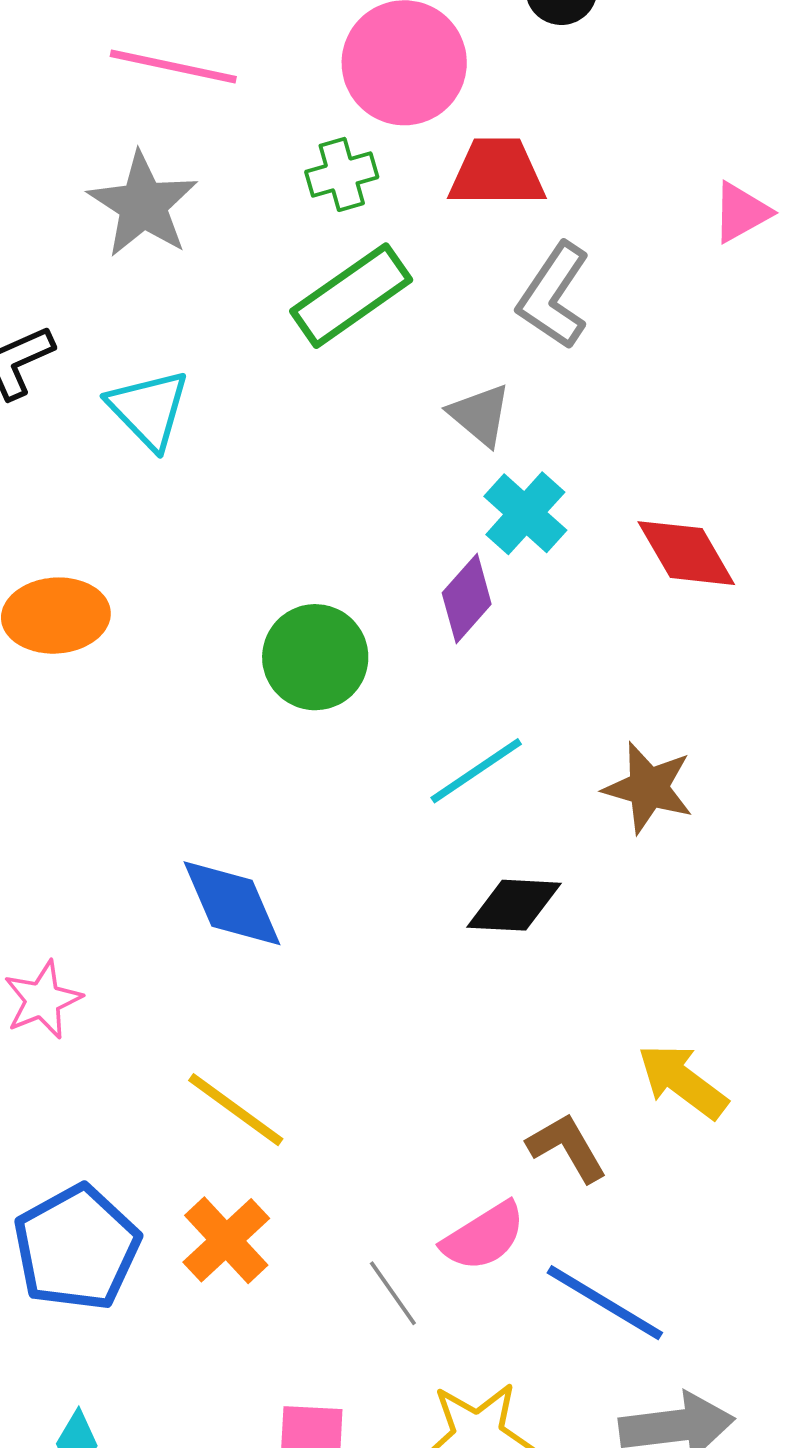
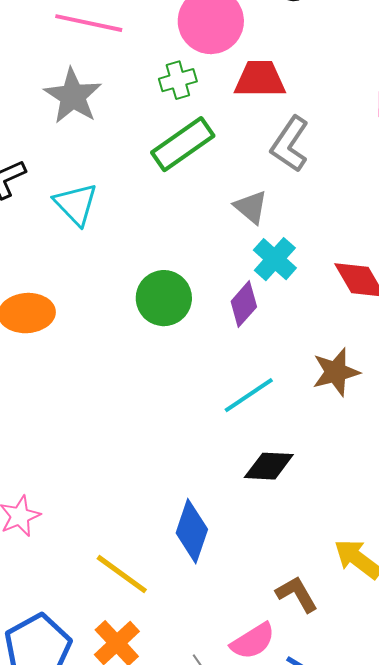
green circle: (315, 657) -> (164, 298), moved
brown star: (648, 788) -> (336, 372), moved, turned -30
blue diamond: (232, 903) -> (192, 531), moved, turned 42

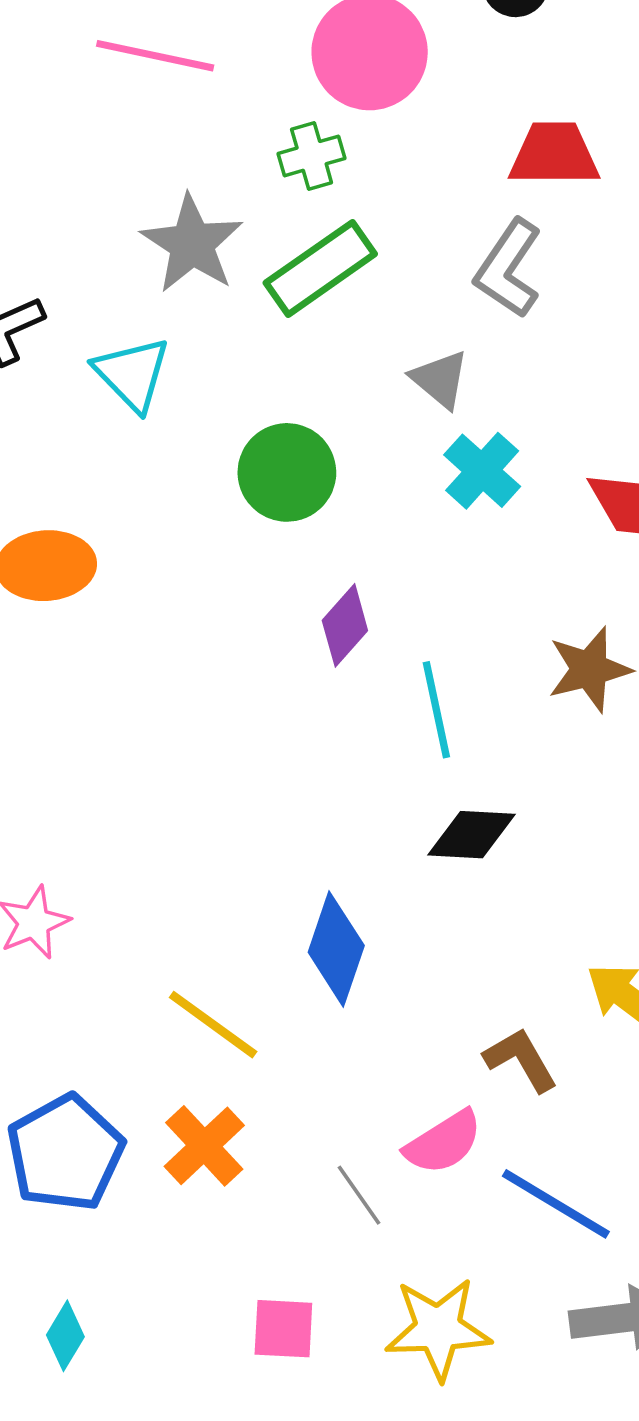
red trapezoid: (260, 79) -> (554, 154), moved
gray star: (73, 96) -> (192, 244), moved
green circle: (164, 298) -> (287, 472), moved
purple diamond: (244, 304) -> (345, 625), moved
cyan line: (249, 395) -> (436, 710), turned -68

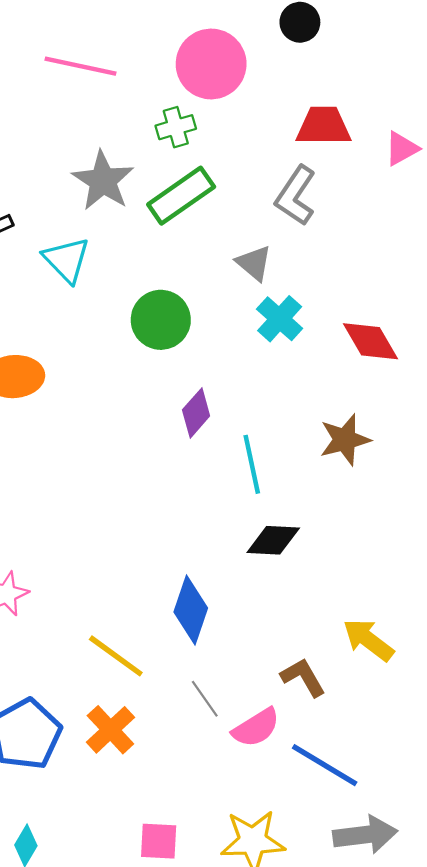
gray line: (359, 1195) -> (205, 699), moved

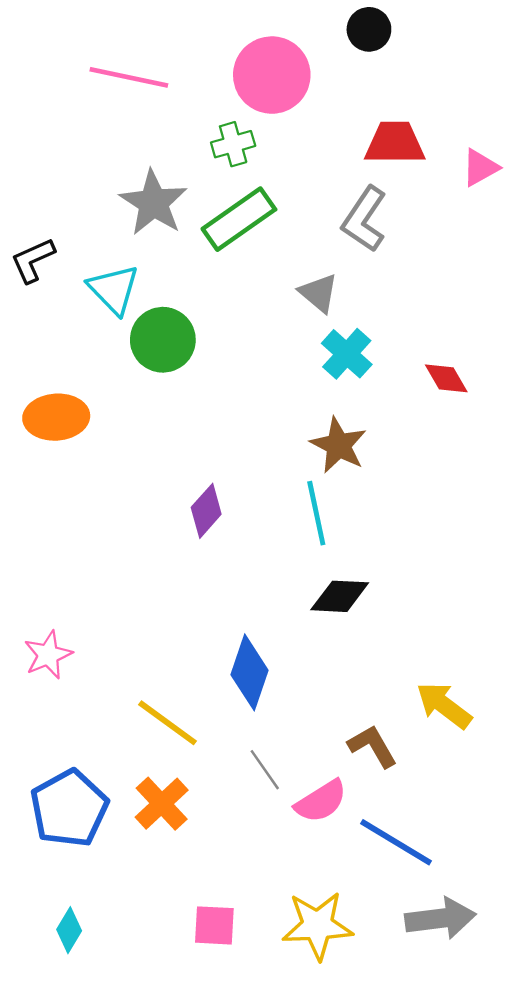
green circle: (161, 320) -> (163, 340), moved
red diamond: (371, 341) -> (446, 378), size x0.7
purple diamond: (196, 413) -> (206, 511), moved
brown star: (345, 440) -> (339, 445), moved, turned -30

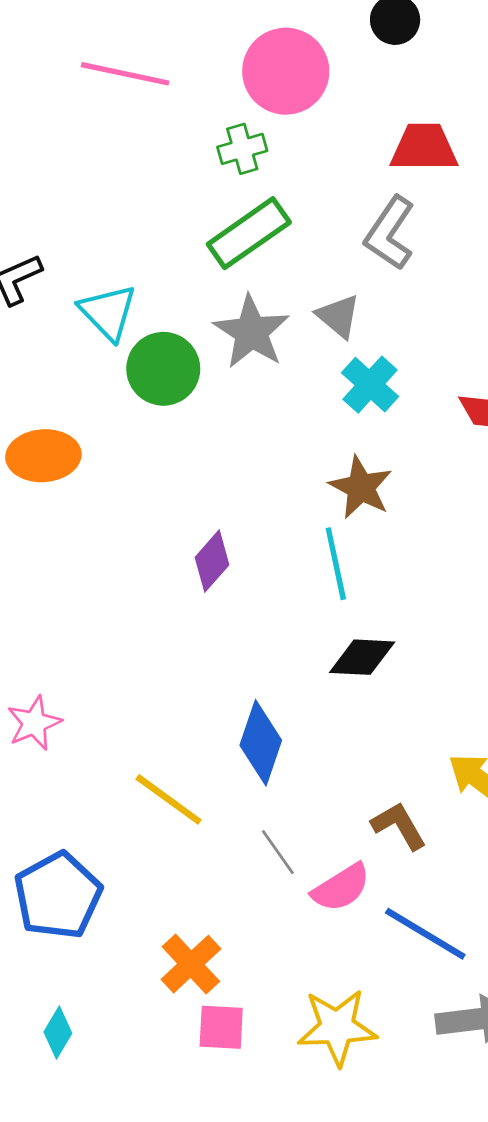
gray star: (153, 203) -> (251, 332), moved
orange cross: (162, 804) -> (191, 964), moved

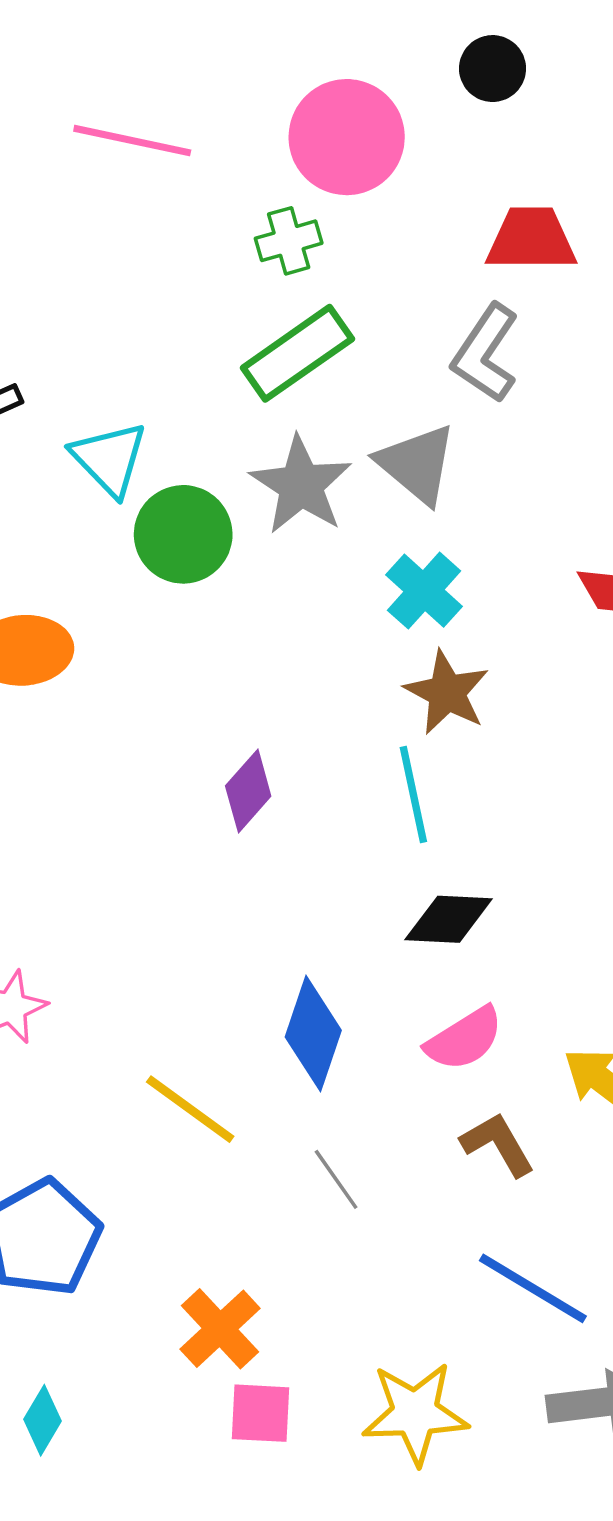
gray triangle: (338, 316) -> (417, 464), size x1.4
cyan cross: (370, 385) -> (424, 591), moved
pink semicircle: (341, 888) -> (464, 1039), moved

